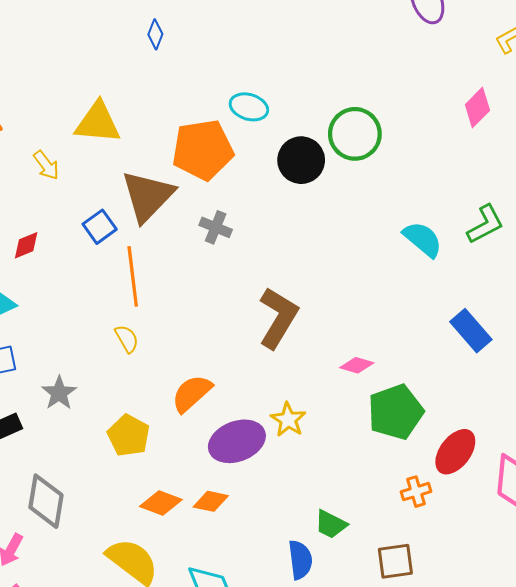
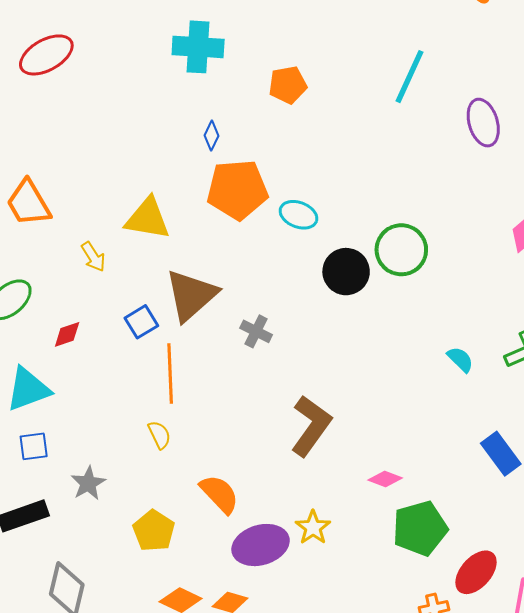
orange pentagon: (203, 150) -> (237, 190), moved
cyan semicircle: (423, 239) -> (460, 359), size x0.7
orange semicircle: (192, 393) -> (219, 494), turned 84

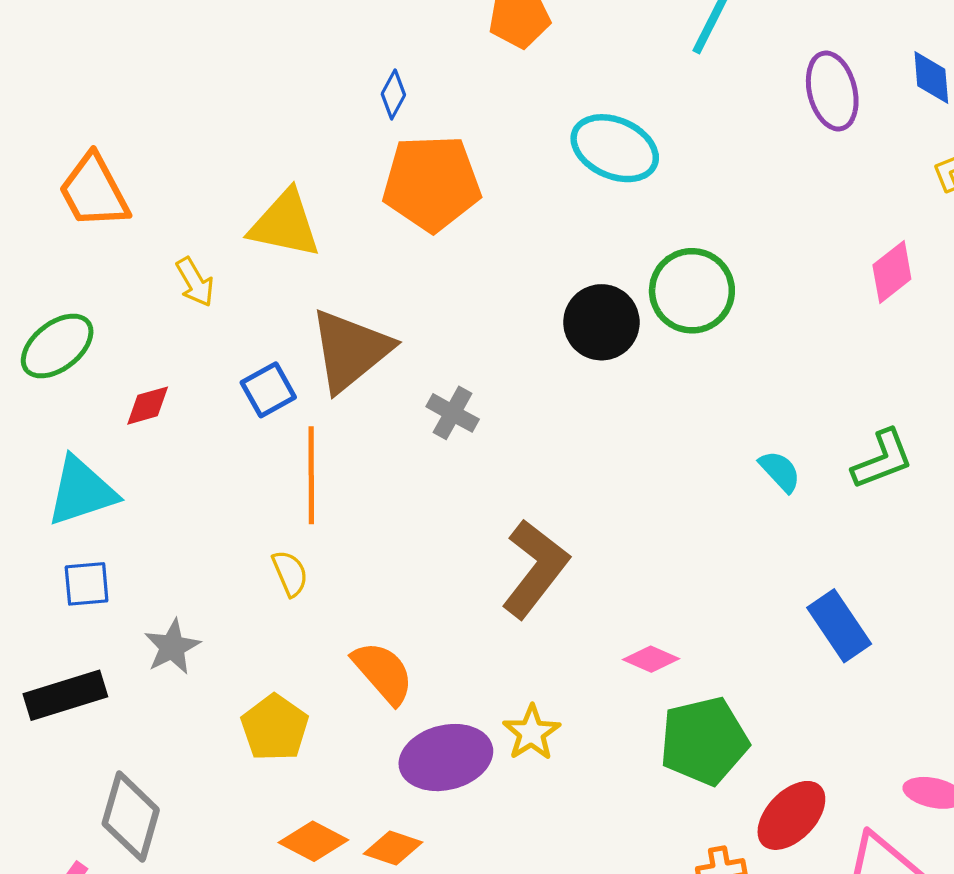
cyan ellipse: (298, 215) -> (615, 148), moved, size x1.4

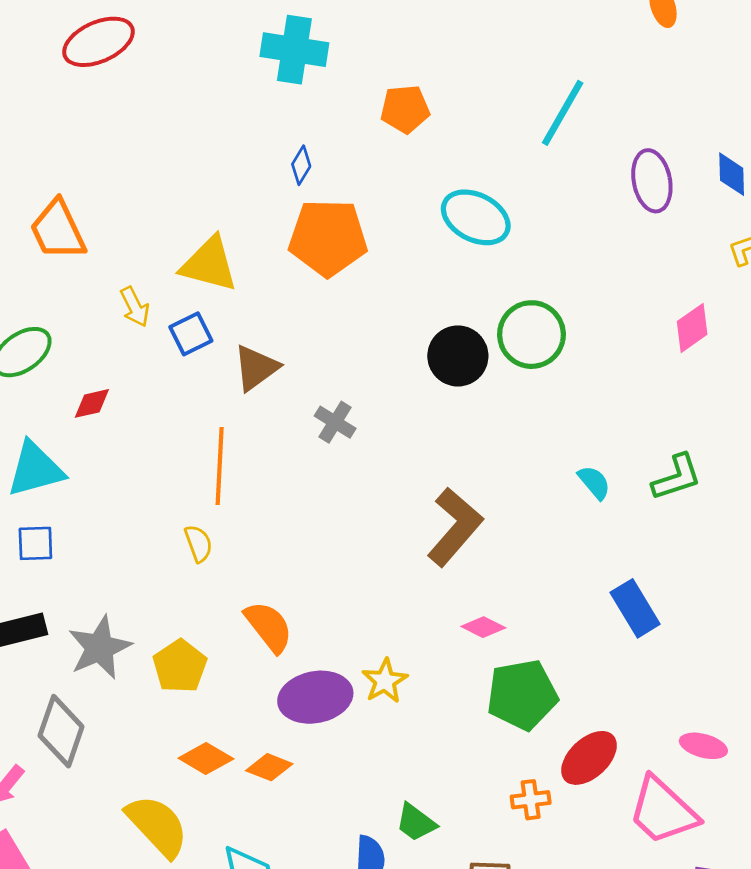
brown triangle: (350, 350) -> (256, 368), size x0.7
blue square: (268, 390) -> (191, 334), moved
brown L-shape: (535, 569) -> (455, 527), moved
gray star: (172, 647) -> (100, 648), moved, size x1.4

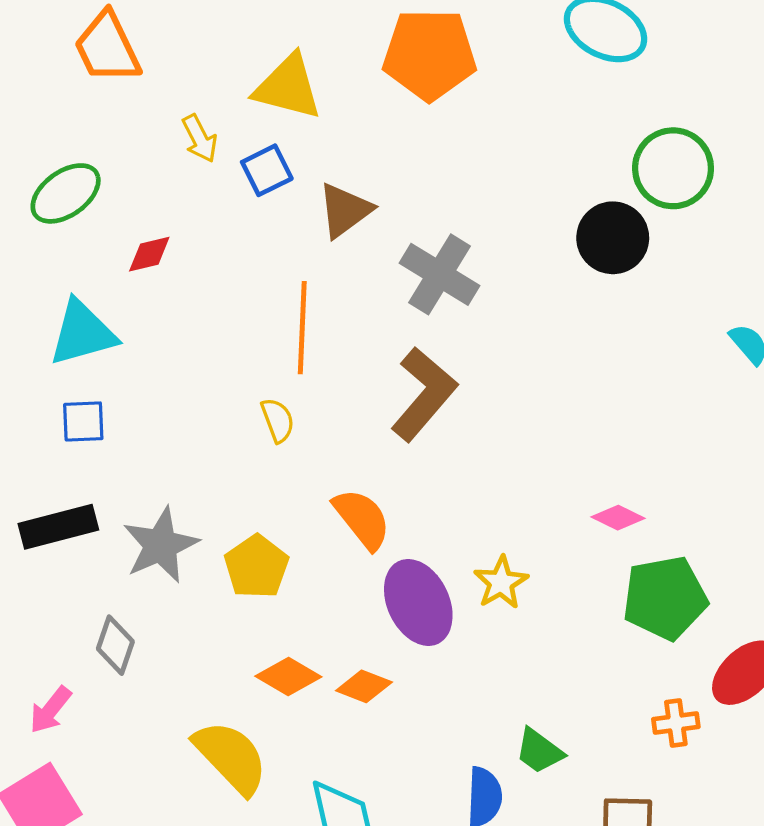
black circle: (458, 356) -> (613, 238), moved
gray cross: (335, 422) -> (440, 274), size x1.6
brown L-shape: (455, 527) -> (424, 394), moved
purple ellipse: (315, 697) -> (418, 602), turned 76
gray diamond: (61, 731) -> (115, 645), size x0.7

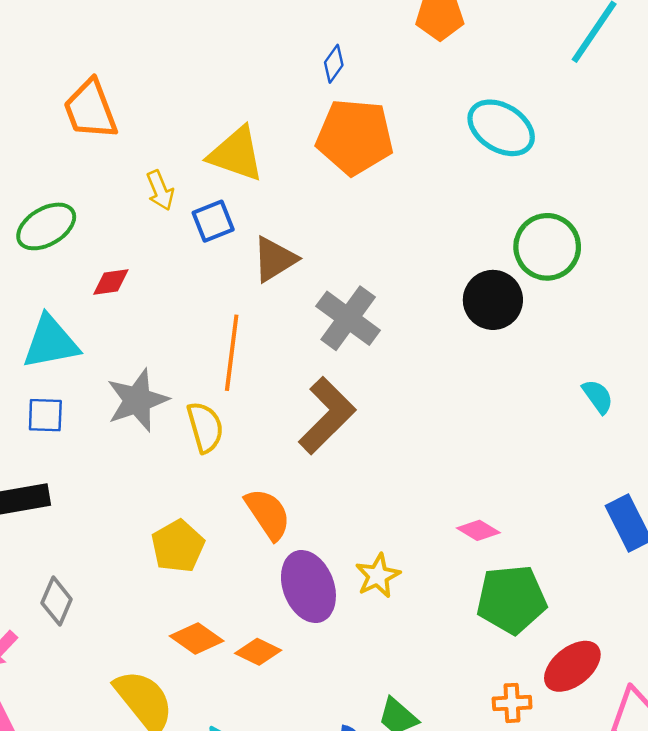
yellow semicircle: (278, 420) -> (205, 427), size x1.4
gray star: (161, 545) -> (137, 400), moved

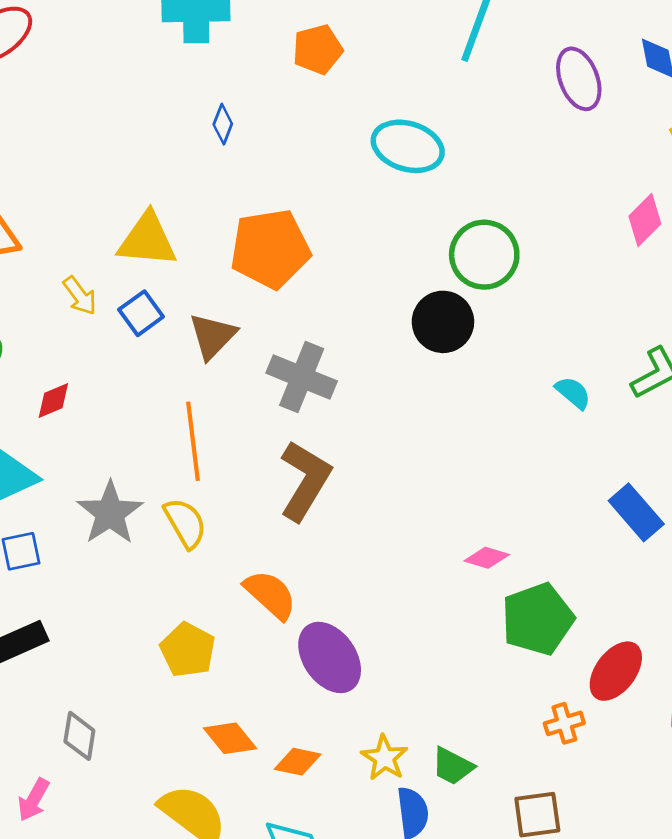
orange pentagon: (355, 137) -> (270, 249), moved
yellow star: (378, 576) -> (385, 758), moved
orange diamond: (197, 639) -> (230, 738), turned 30
orange diamond: (258, 652) -> (298, 762), moved

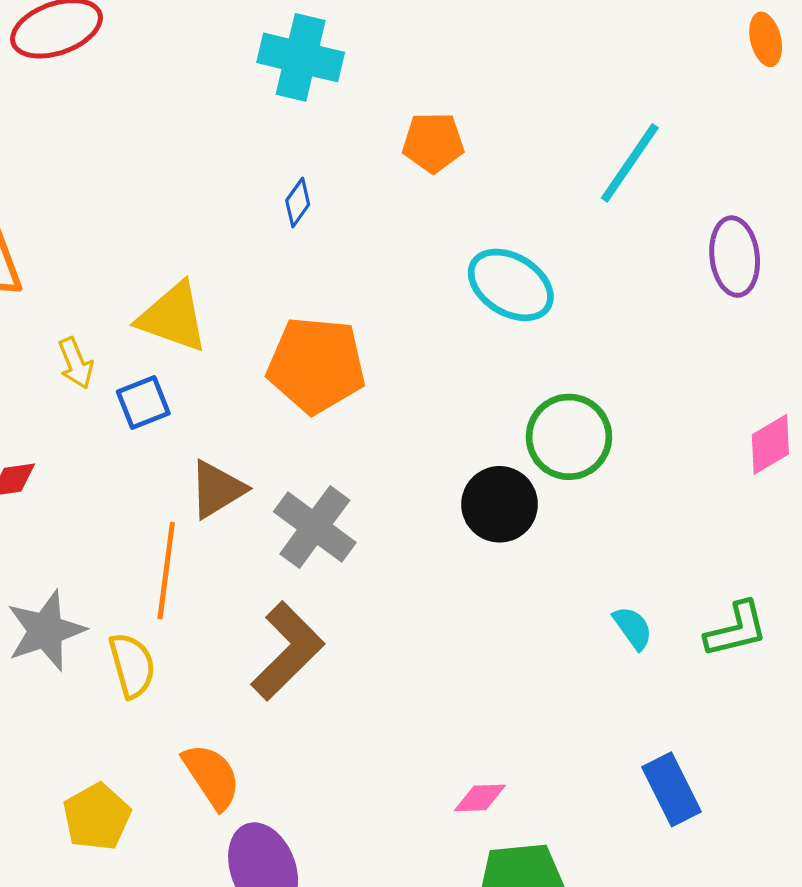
brown triangle: (213, 336) -> (217, 489), moved
pink diamond: (487, 558) -> (480, 798), turned -33

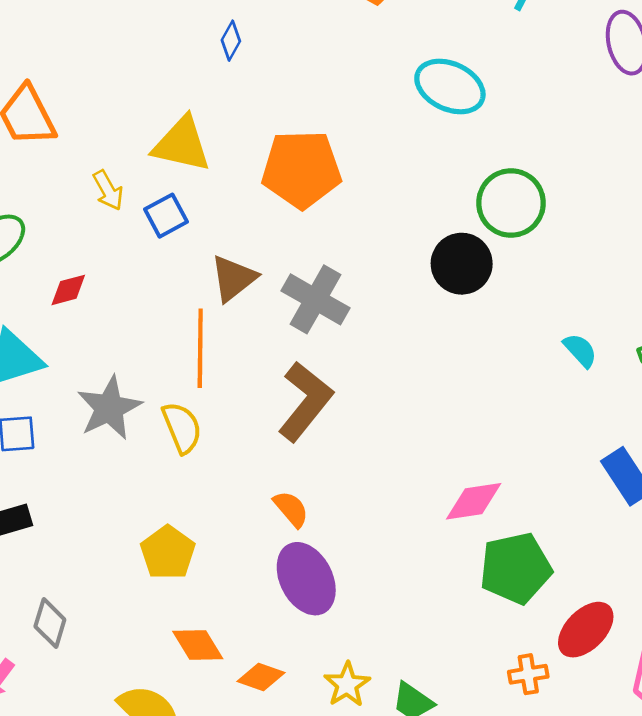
blue diamond: (298, 203) -> (231, 41), moved
orange semicircle: (212, 776) -> (291, 509), moved, size x0.7
pink diamond: (480, 798) -> (474, 501), size x1.4

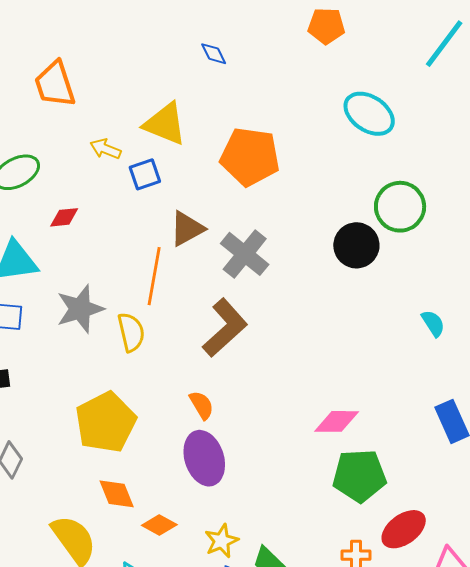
blue diamond: (231, 41) -> (214, 54), turned -64
yellow arrow: (108, 190) -> (105, 149), turned 132
yellow pentagon: (168, 553) -> (106, 422), size x1.5

